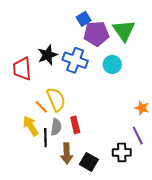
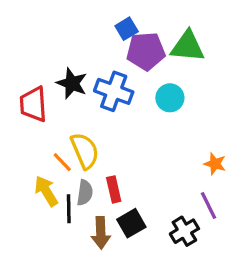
green triangle: (124, 31) -> (188, 46), turned -50
black star: (48, 55) -> (72, 83), turned -30
black cross: (122, 152) -> (184, 231), turned -30
black square: (89, 162) -> (131, 223), moved, turned 30

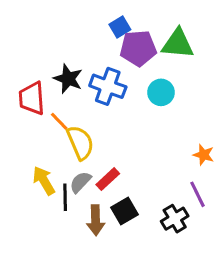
orange line: (62, 162) -> (59, 121), moved
red rectangle: (114, 189) -> (108, 179), turned 60
gray semicircle: (85, 193) -> (80, 182), turned -145

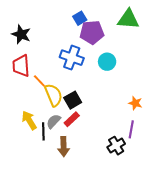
green triangle: (178, 44) -> (128, 19), moved
black star: (68, 79) -> (21, 34), moved
purple line: (198, 194) -> (131, 129), turned 36
black square: (124, 211) -> (73, 100), moved

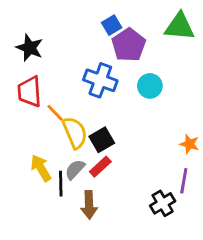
purple pentagon: (92, 32) -> (129, 45), turned -30

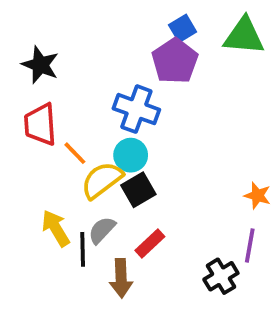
blue square: (112, 25) -> (183, 28), moved
cyan circle: (150, 86) -> (131, 155), moved
yellow semicircle: (75, 133) -> (102, 180), turned -104
red rectangle: (100, 167) -> (150, 244), moved

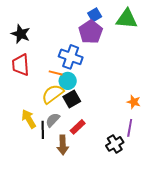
orange line: (75, 153) -> (56, 73), moved, turned -32

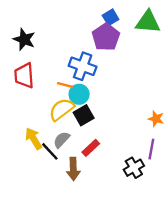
black line: (43, 130) -> (50, 151), turned -42

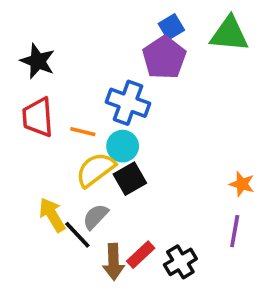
orange line: (65, 85) -> (83, 132), moved
red rectangle: (91, 148) -> (141, 255), moved
black cross: (134, 168) -> (180, 262), moved

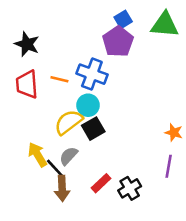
orange line: (83, 132) -> (59, 79), moved
brown arrow: (114, 262) -> (62, 188), moved

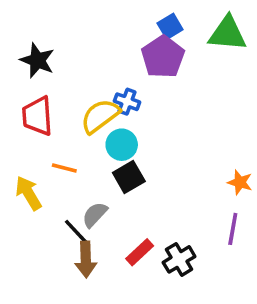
blue cross: (92, 74) -> (127, 102), size x0.6
orange line: (59, 79) -> (64, 168), moved
yellow semicircle: (69, 122) -> (100, 116), moved
yellow arrow: (37, 155) -> (28, 193), moved

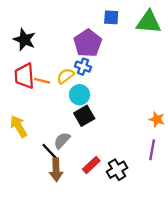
blue square: (170, 26) -> (111, 17), turned 35
purple pentagon: (163, 57) -> (88, 43), moved
yellow semicircle: (100, 116) -> (65, 76), size x0.7
orange line: (64, 168) -> (42, 81), moved

